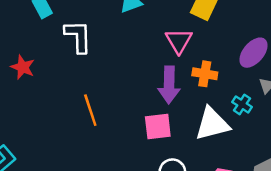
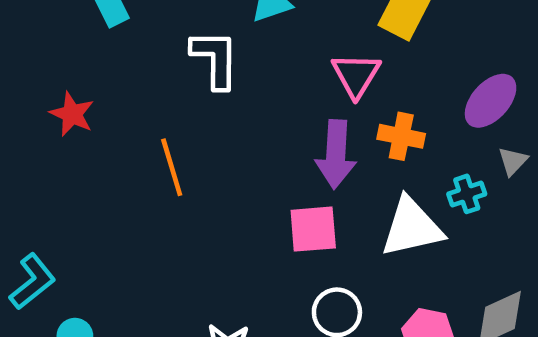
white L-shape: (78, 36) -> (215, 59), moved
cyan cross: (242, 104) -> (467, 194), turned 36
orange line: (90, 110) -> (172, 167), moved

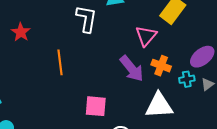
purple arrow: (336, 154) -> (132, 69), turned -52
cyan cross: (467, 194) -> (187, 79), moved
pink square: (313, 229) -> (96, 106), moved

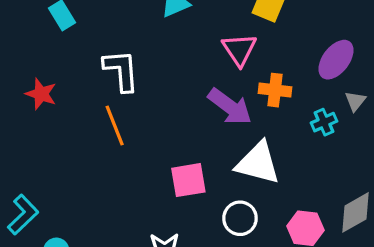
white L-shape: (86, 19) -> (121, 70), moved
cyan cross: (187, 79) -> (324, 122), moved
white triangle: (159, 106) -> (258, 163), moved, turned 32

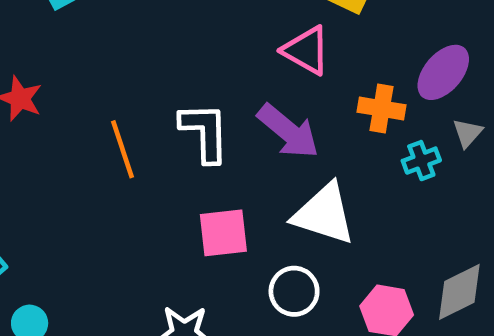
pink triangle: (239, 49) -> (306, 50), turned -30
white L-shape: (121, 70) -> (205, 132), moved
orange cross: (275, 90) -> (382, 108), moved

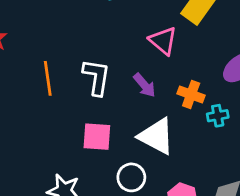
orange cross: (382, 108) -> (191, 94), moved
purple arrow: (288, 131) -> (145, 85), size x0.7

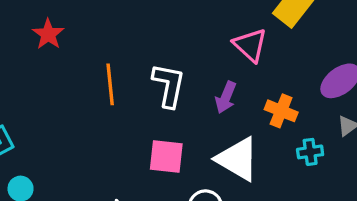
purple arrow: (145, 85) -> (226, 97), turned 60
cyan cross: (218, 116) -> (310, 152), moved

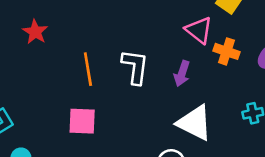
orange cross: (281, 111) -> (226, 51), moved
pink square: (166, 157) -> (82, 121), moved

